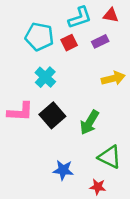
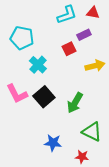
cyan pentagon: (39, 37) -> (22, 38), moved
red square: (69, 43) -> (69, 49), moved
pink L-shape: (20, 112) -> (17, 94), turned 60

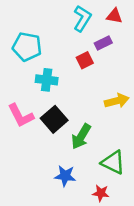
cyan L-shape: (67, 15) -> (82, 18), turned -40
cyan cross: (38, 65) -> (47, 80), turned -36
yellow arrow: (95, 66) -> (117, 101), moved
green arrow: (75, 103) -> (81, 136), moved

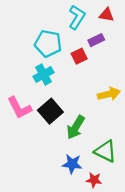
cyan pentagon: (27, 47) -> (48, 44), moved
cyan cross: (47, 80) -> (44, 74), turned -36
blue star: (65, 176) -> (72, 164), moved

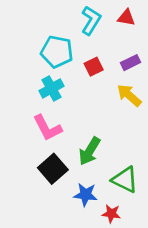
purple rectangle: (96, 40) -> (130, 63), moved
yellow arrow: (109, 94) -> (129, 95), moved, turned -125
pink L-shape: (19, 108) -> (47, 128), moved
black square: (50, 111) -> (53, 169), moved

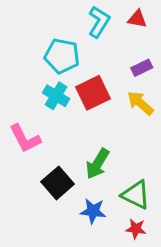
red square: (94, 67) -> (93, 93), moved, size x1.6
cyan cross: (51, 88) -> (56, 96), turned -30
pink L-shape: (47, 128) -> (25, 139), moved
red star: (111, 214) -> (136, 229), moved

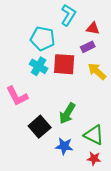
red triangle: (137, 19) -> (93, 28), moved
purple rectangle: (142, 68) -> (88, 47), moved
red square: (93, 93) -> (64, 64), turned 30

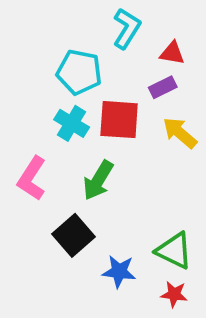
pink L-shape: (17, 96) -> (32, 178), turned 60
green arrow: (67, 113) -> (98, 180), moved

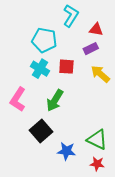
red square: (119, 120) -> (66, 67), size x0.7

